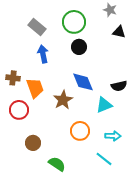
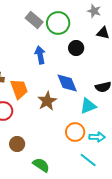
gray rectangle: (37, 27) -> (34, 20), moved
black circle: (79, 47) -> (76, 48), moved
blue arrow: (43, 54) -> (40, 55), moved
orange circle: (80, 131) -> (75, 132), moved

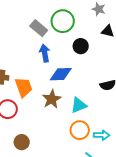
gray rectangle: (34, 20) -> (39, 28), moved
blue diamond: (67, 83) -> (61, 74), moved, turned -70
cyan triangle: (88, 106) -> (79, 105), moved

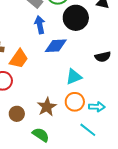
black circle: (81, 46) -> (76, 18), size x1.6
orange trapezoid: (24, 87) -> (19, 59), turned 55
brown star: (52, 99) -> (47, 107), moved

